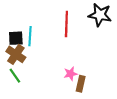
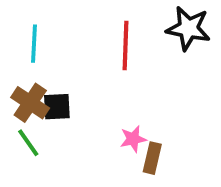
cyan line: (30, 36) -> (34, 44), moved
black square: (16, 38) -> (57, 107), moved

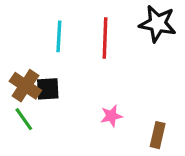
cyan line: (34, 44) -> (59, 36), moved
brown rectangle: (152, 158) -> (158, 135), moved

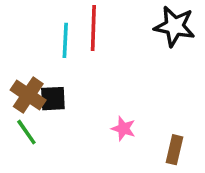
red line: (105, 38) -> (93, 28), moved
pink star: (111, 116) -> (123, 129), turned 30

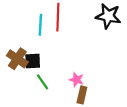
green line: (26, 132) -> (43, 82), moved
brown rectangle: (175, 150) -> (82, 95), moved

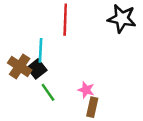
cyan line: (40, 25) -> (41, 50), moved
black square: (33, 61) -> (37, 69), turned -35

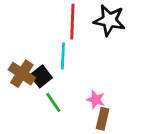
black star: (122, 18) -> (109, 20), moved
cyan line: (41, 50) -> (63, 56), moved

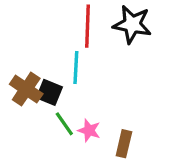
black square: (41, 76) -> (49, 92), turned -30
pink star: (96, 100) -> (89, 130), moved

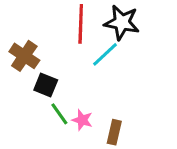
cyan line: (76, 67) -> (105, 54), moved, turned 44
brown cross: (26, 89) -> (24, 56), moved

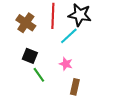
brown cross: (24, 56) -> (26, 23), moved
pink star: (82, 120) -> (66, 64), moved

